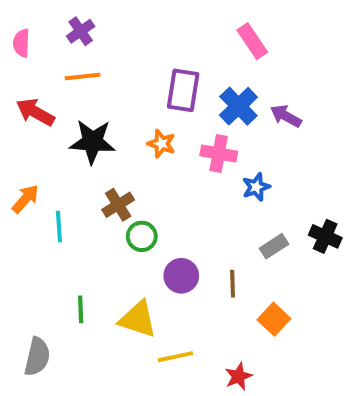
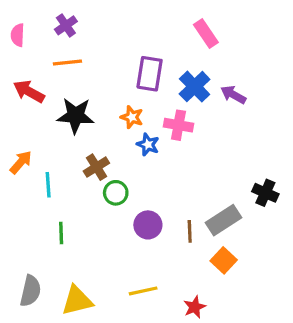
blue star: (256, 187) -> (148, 145), moved, turned -30
gray rectangle: (274, 246) -> (224, 220), moved, size x1.5
green line: (81, 309) -> (61, 233), moved
yellow triangle: (138, 319) -> (77, 301), moved, turned -32

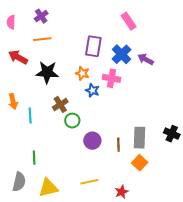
orange arrow: (21, 162) -> (13, 101), turned 126
black cross: (265, 193) -> (172, 134), moved
gray rectangle: (224, 220) -> (140, 138), turned -55
green line: (61, 233) -> (34, 158), moved

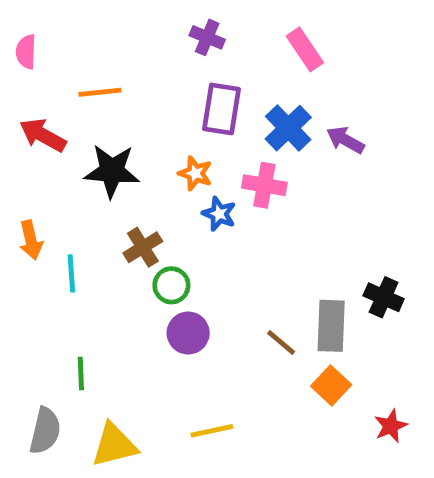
purple cross: (41, 16) -> (207, 37), moved, turned -32
black cross: (172, 134) -> (384, 297), moved
purple circle: (92, 141) -> (188, 333), moved
brown line: (118, 145) -> (281, 343), turned -48
red star: (122, 192) -> (391, 426), moved

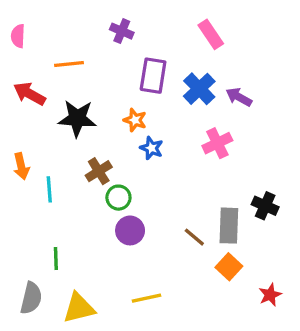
purple cross: (207, 37) -> (122, 31), moved
pink cross: (264, 185) -> (217, 143), moved, turned -36

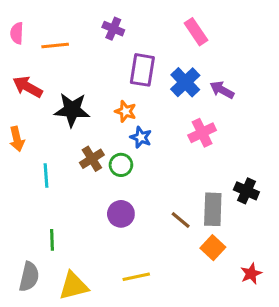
orange line: (69, 64) -> (55, 45), moved
orange arrow: (21, 166) -> (17, 139), moved
green circle: (118, 198) -> (121, 165), moved

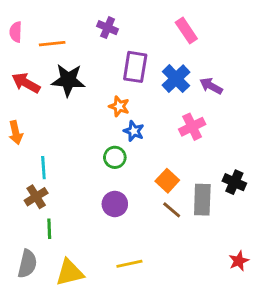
black star: (72, 110) -> (68, 80), moved
brown cross: (92, 159) -> (36, 197), moved
orange square: (213, 248) -> (167, 181), moved

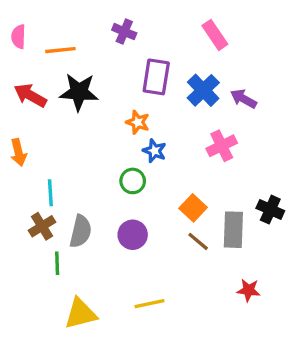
red star: (239, 261) -> (249, 290), moved, turned 30
gray semicircle: (27, 264) -> (81, 231), moved

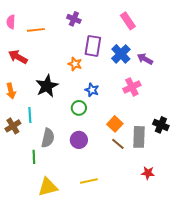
black star: (79, 92) -> (47, 86), moved, turned -30
orange star: (138, 122) -> (75, 64), moved
brown cross: (42, 226) -> (13, 126), moved

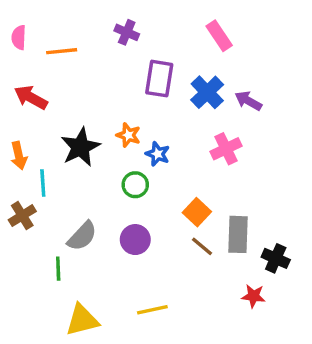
orange star: (75, 64) -> (128, 135), moved
cyan line: (30, 115) -> (43, 183), moved
black cross: (161, 125) -> (276, 258), moved
gray semicircle: (48, 138) -> (82, 236), turned 30

